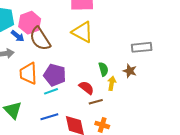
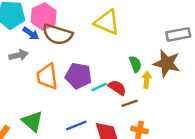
brown semicircle: (40, 39) -> (58, 34), turned -35
brown star: (130, 71) -> (167, 63), size x1.6
cyan line: (51, 91) -> (99, 87), moved

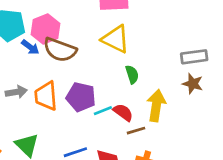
gray arrow: (19, 55) -> (16, 92), moved
brown star: (167, 63) -> (193, 84), moved, size x0.7
green semicircle: (135, 64) -> (132, 74), moved
yellow arrow: (147, 80) -> (156, 105), size x1.6

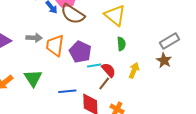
gray rectangle: (194, 57) -> (169, 41), turned -36
yellow arrow: (156, 105) -> (134, 70), size x0.7
brown line: (136, 131) -> (104, 83), moved, turned -48

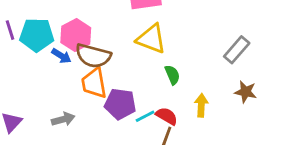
gray arrow: (34, 38) -> (63, 119), moved
orange trapezoid: (55, 45) -> (94, 83), moved
brown star: (164, 60) -> (246, 92), moved

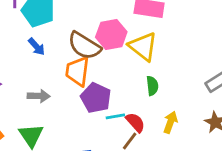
pink hexagon: (76, 35) -> (111, 35), moved
blue arrow: (61, 56) -> (37, 47), moved

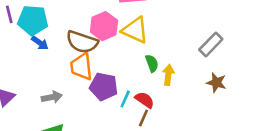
blue arrow: (37, 47) -> (40, 43), moved
cyan line: (115, 116) -> (125, 99), turned -42
yellow arrow: (170, 122) -> (168, 75), moved

